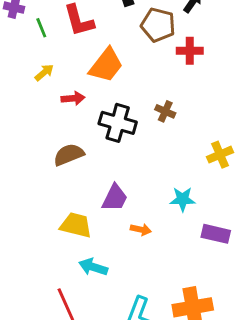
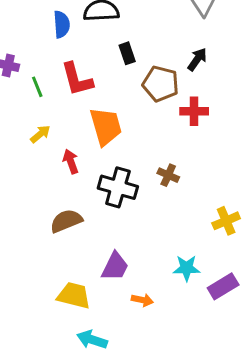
orange trapezoid: (106, 65) -> (106, 126), turned -54
red arrow: (73, 98) -> (71, 161), turned -105
purple rectangle: (216, 234) -> (223, 286), moved, turned -44

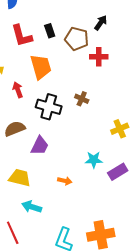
black rectangle: (127, 53) -> (50, 31), moved
purple trapezoid: (115, 267) -> (40, 146), moved

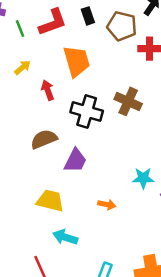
red L-shape: (22, 36) -> (53, 22), turned -95
brown cross: (82, 99) -> (128, 101), size x1.5

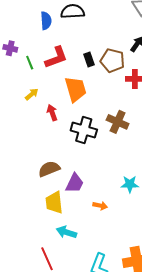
black rectangle: (88, 16) -> (89, 60), moved
brown semicircle: (44, 139) -> (49, 169), moved
purple trapezoid: (75, 161) -> (75, 183), moved
yellow trapezoid: (50, 201) -> (54, 203), turned -110

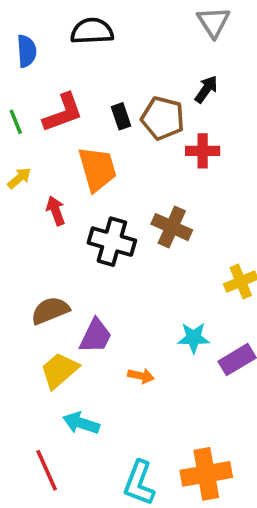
blue semicircle: (46, 21) -> (27, 51), moved
yellow trapezoid: (54, 203) -> (59, 370), turned 55

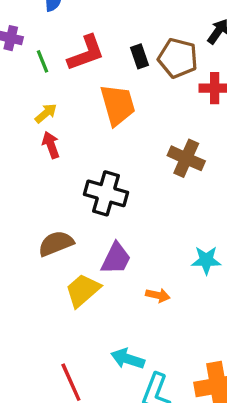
red arrow: (56, 211) -> (51, 145), moved
black cross: (112, 242) -> (106, 193), moved
brown semicircle: (50, 311) -> (56, 243), moved
cyan arrow: (81, 423) -> (128, 359), moved

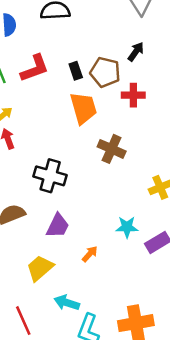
orange trapezoid: (118, 105) -> (83, 108), moved
yellow trapezoid: (83, 290) -> (40, 268), moved
orange arrow: (158, 295) -> (90, 254), turned -60

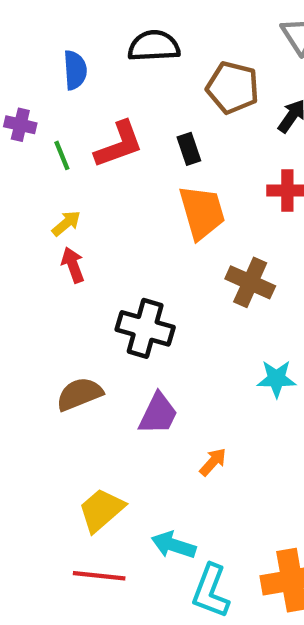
brown pentagon: (105, 72) -> (233, 88), moved
cyan star: (127, 227) -> (276, 379), moved
yellow trapezoid: (40, 268) -> (101, 510), moved
red line: (23, 321) -> (99, 576), turned -60

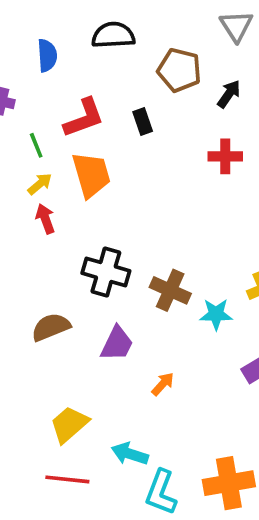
green line: (62, 155) -> (36, 145), moved
orange trapezoid: (202, 212) -> (91, 175), moved
brown cross: (250, 282) -> (170, 290), moved

